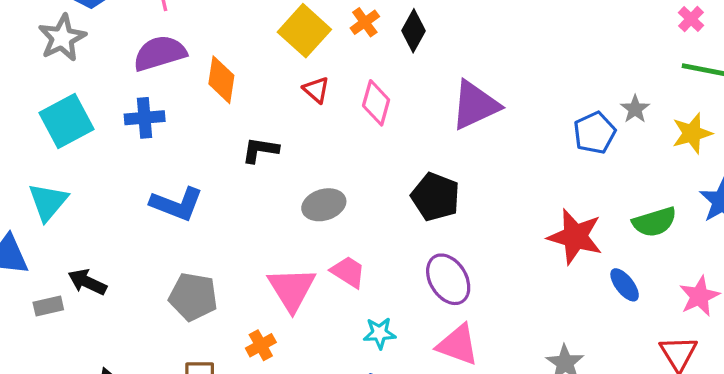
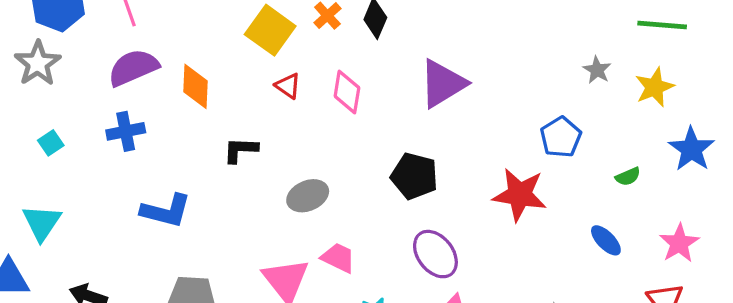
cyan square: (66, 121) -> (51, 143), size x0.5
blue pentagon: (594, 133) -> (561, 137), moved
green semicircle: (654, 222) -> (628, 177), size x0.6
red star: (575, 237) -> (520, 195), moved

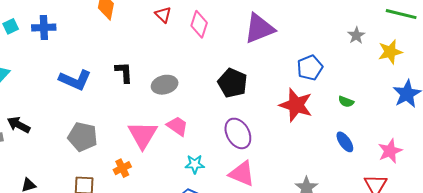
blue cross: (126, 131) -> (44, 28), moved
blue pentagon: (561, 137) -> (310, 68), moved
black L-shape: (240, 150) -> (124, 72), moved, turned 75
green semicircle: (628, 177) -> (346, 102), moved, turned 35

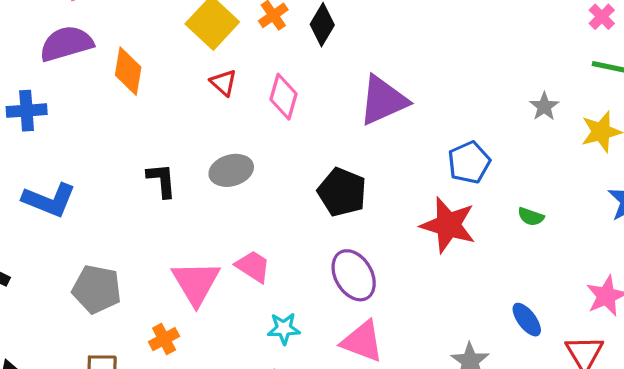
blue L-shape: (75, 80) -> (49, 200), moved
gray ellipse: (165, 85) -> (231, 170), moved
blue ellipse: (345, 142) -> (527, 320), moved

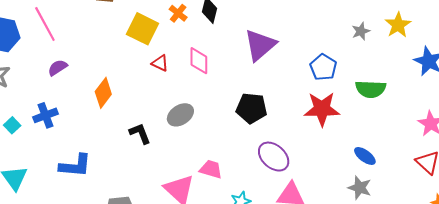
purple semicircle: (66, 44) -> (58, 68), size x0.6
orange diamond: (128, 71) -> (103, 93), moved, turned 44
gray star: (544, 106) -> (361, 31), moved, turned 30
green semicircle: (531, 217) -> (371, 89), size x1.8
blue ellipse: (527, 320) -> (365, 156), moved

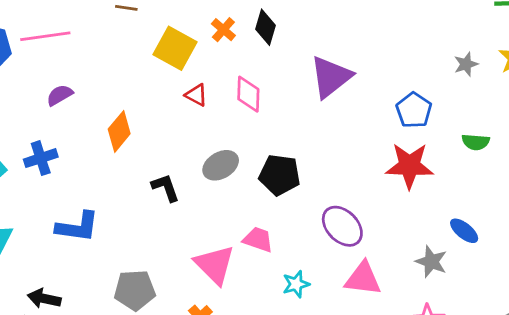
pink line: (45, 24) -> (45, 36), turned -72
green semicircle: (371, 89) -> (476, 142), size x0.7
black pentagon: (252, 108) -> (280, 175), moved
gray star: (360, 188) -> (431, 262), moved

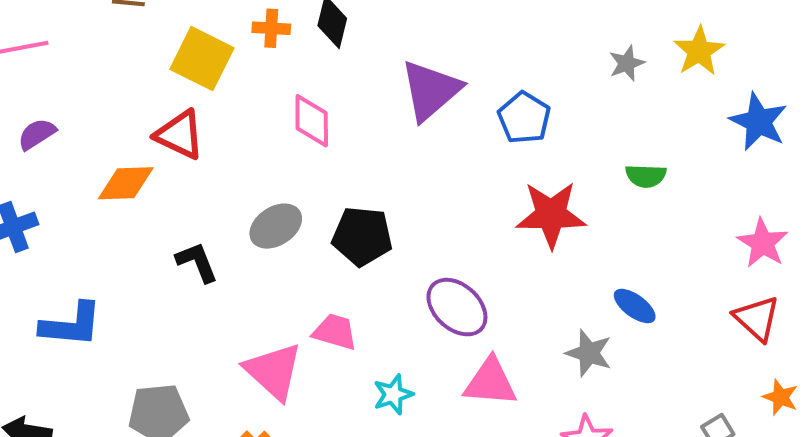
orange cross: (223, 30) -> (271, 28), turned -35
red triangle: (196, 95) -> (180, 135), moved, size x1.5
blue pentagon: (414, 110) -> (524, 118), moved
orange diamond: (119, 131) -> (126, 183), turned 51

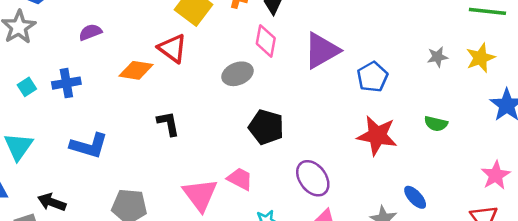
pink diamond: (312, 121) -> (266, 41), moved
gray ellipse: (276, 226) -> (238, 74), moved

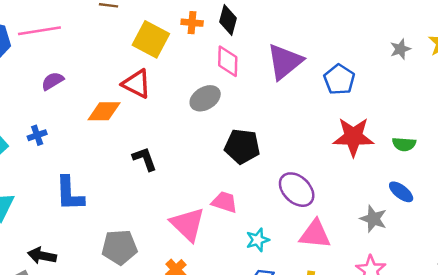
blue cross: (66, 83) -> (37, 135), size x0.7
green semicircle: (436, 124) -> (404, 144), moved
blue L-shape: (89, 146) -> (70, 194), turned 81

